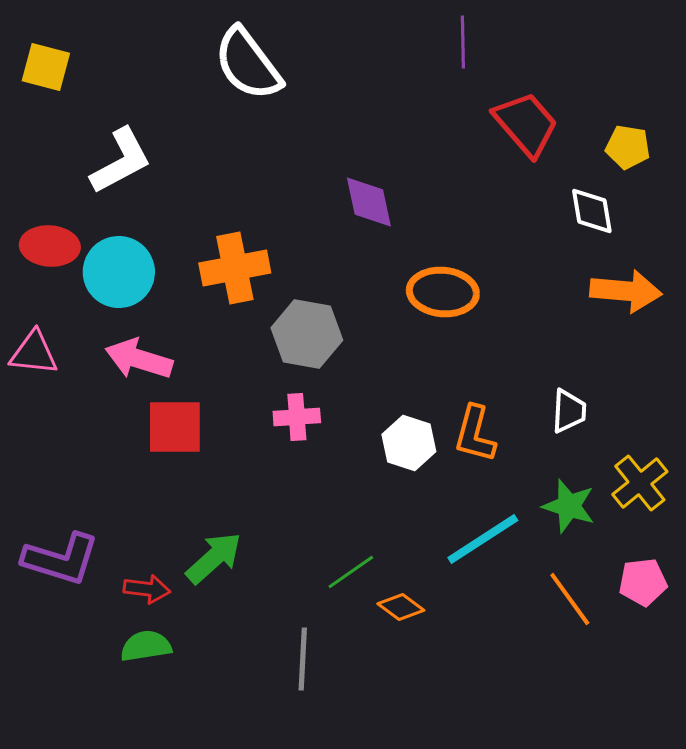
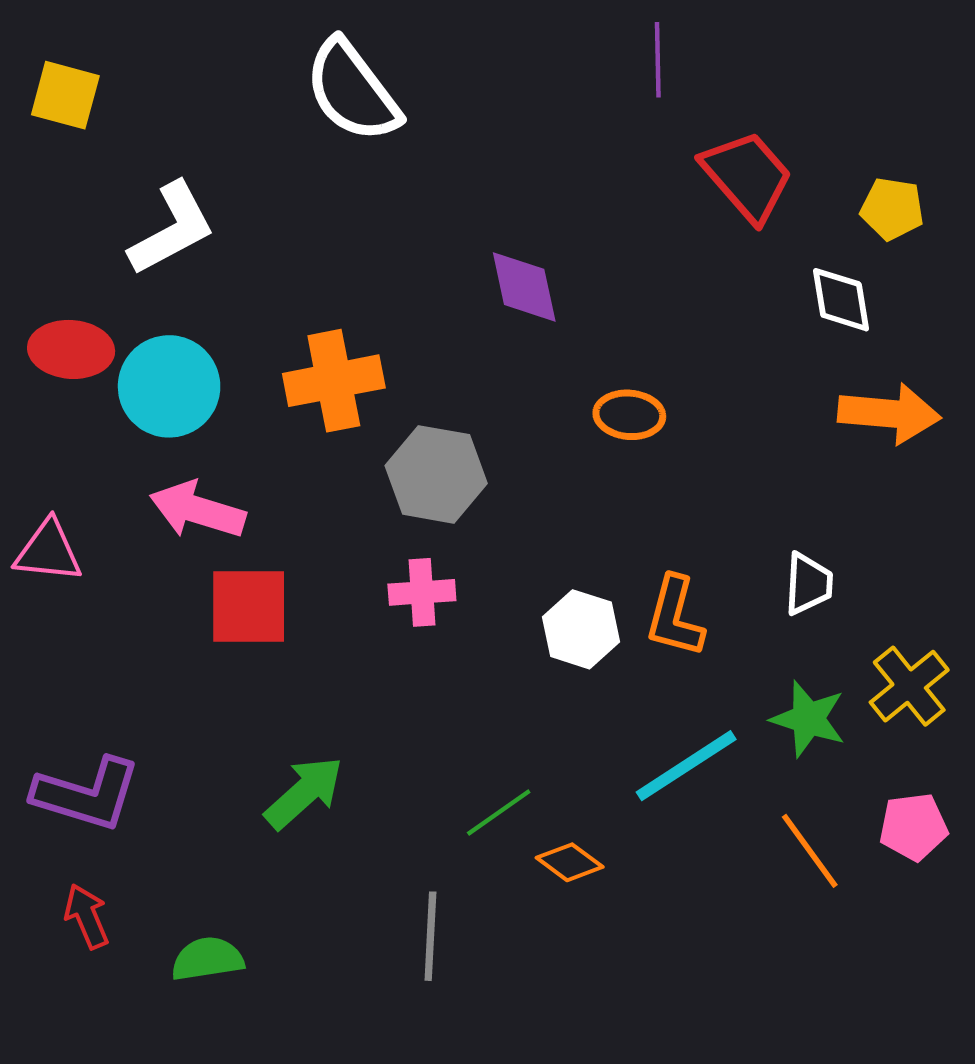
orange ellipse: (443, 292) -> (629, 415), size x0.7
pink triangle: (34, 353) -> (48, 551), moved
red arrow: (147, 589) -> (87, 916), moved, turned -120
green semicircle: (146, 646) -> (207, 959), moved

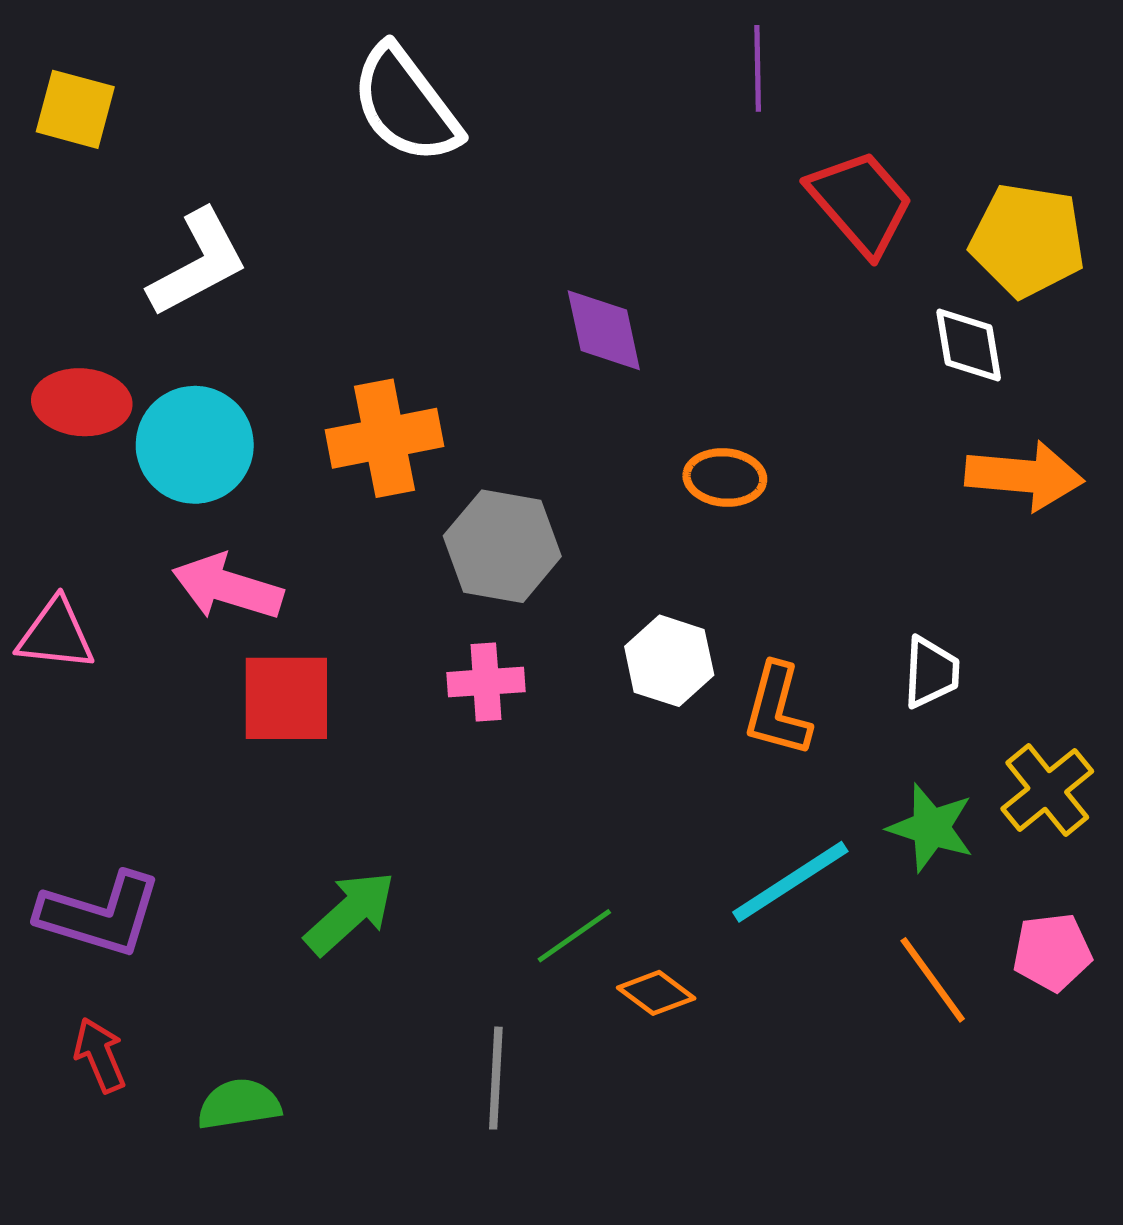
yellow pentagon: (892, 209) -> (1028, 240), size x1.6
white hexagon: (581, 629) -> (669, 661), moved

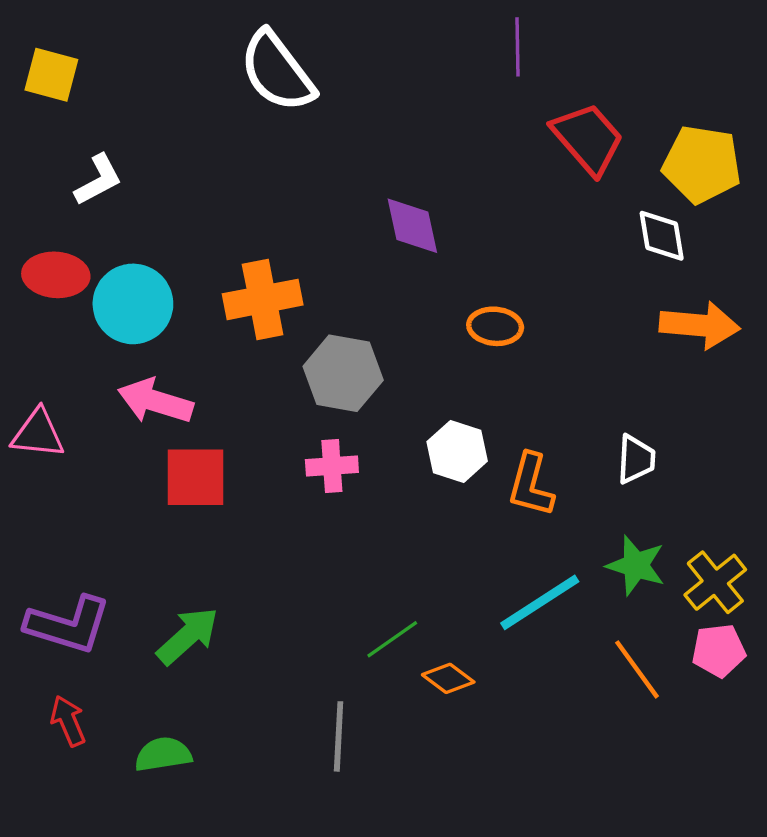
white L-shape: (198, 263) -> (98, 180), moved, size x0.7
yellow cross: (1047, 790) -> (715, 582), moved
green arrow: (350, 913) -> (188, 636), moved

